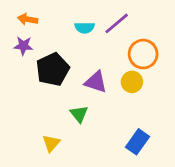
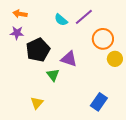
cyan semicircle: (85, 28) -> (61, 20), turned 40
yellow circle: (132, 82) -> (115, 59), moved
green triangle: (79, 114) -> (53, 75), moved

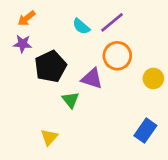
orange arrow: (20, 14) -> (26, 18), turned -48
orange circle: (103, 39) -> (117, 56), moved
blue rectangle: (99, 102) -> (145, 131), moved

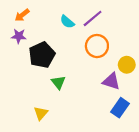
purple triangle: (92, 78) -> (111, 81), moved

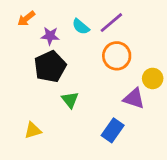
purple star: (19, 36) -> (50, 36), moved
blue rectangle: (120, 108) -> (113, 130), moved
yellow triangle: (41, 113) -> (33, 130), moved, turned 32

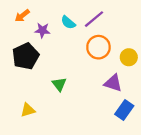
black pentagon: (50, 67) -> (26, 56), moved
yellow circle: (153, 78) -> (129, 57), moved
blue rectangle: (113, 130) -> (124, 110), moved

